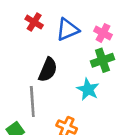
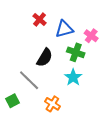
green cross: (102, 60) -> (76, 52), moved, turned 30
gray line: (32, 101) -> (29, 80), turned -50

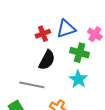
red cross: (40, 19) -> (43, 34), moved, turned 32
gray line: (29, 80) -> (32, 85), turned -30

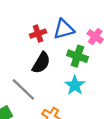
gray line: (32, 85) -> (23, 89), turned 30

